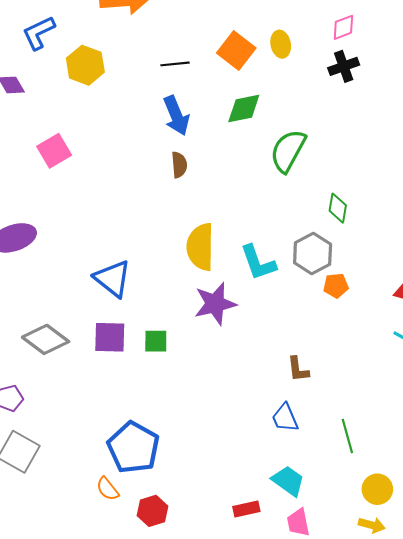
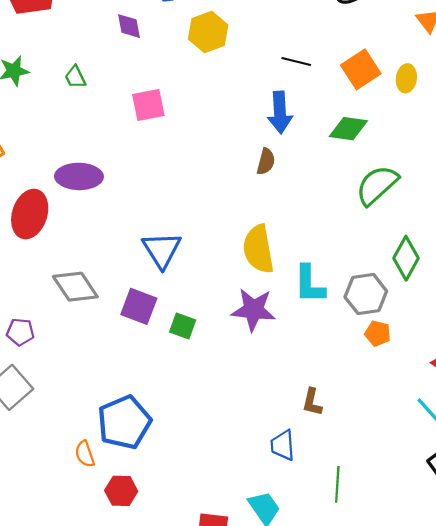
green diamond: (338, 208) -> (406, 258), size x1.4
yellow semicircle: (200, 247) -> (258, 249), turned -30

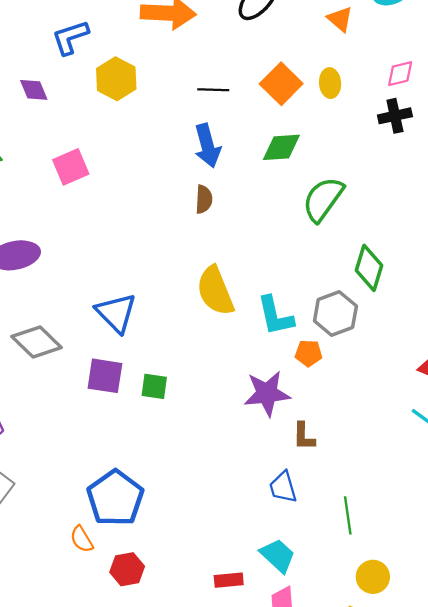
gray diamond: (75, 287) -> (37, 342), moved
purple star: (253, 310) -> (267, 393), moved
orange pentagon: (378, 333) -> (309, 353), moved

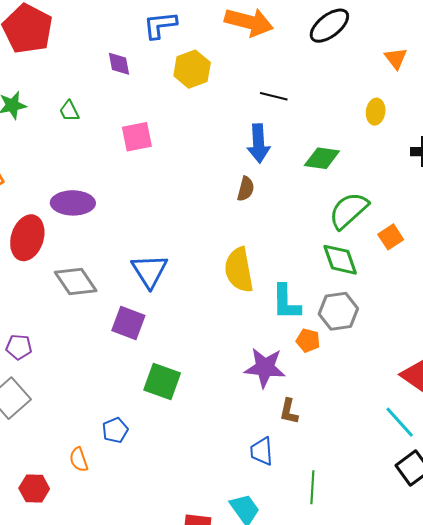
orange square: (281, 84) -> (391, 237), moved, size x0.7
green diamond: (369, 268) -> (340, 260), moved, turned -48
green square: (154, 386) -> (162, 381), moved, size x1.5
blue pentagon: (115, 498) -> (115, 430), size x0.5
red hexagon: (127, 569) -> (34, 488), moved

